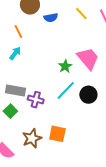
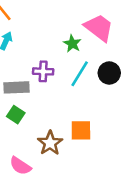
purple cross: (36, 100) -> (43, 71), moved

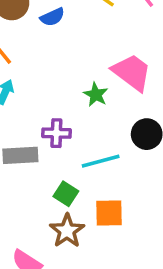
cyan line: (80, 74) -> (101, 161), moved, turned 44
green square: (16, 115) -> (66, 194), moved

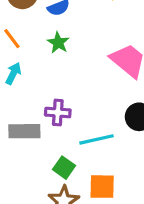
green star: (96, 95) -> (58, 43), moved

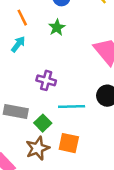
gray rectangle: (24, 131) -> (16, 111), moved

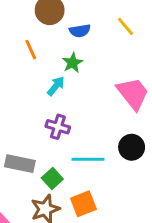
cyan arrow: (18, 44) -> (56, 86), moved
orange square: (69, 143) -> (83, 204), turned -35

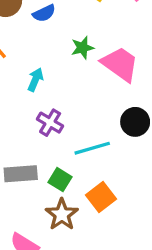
green star: (73, 63) -> (83, 48), moved, turned 30
purple cross: (58, 127) -> (50, 123), turned 30

